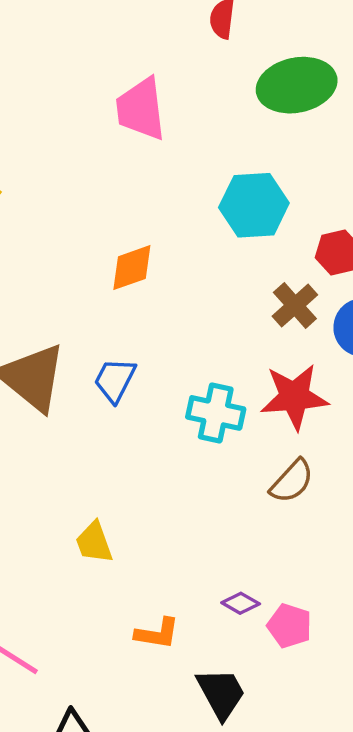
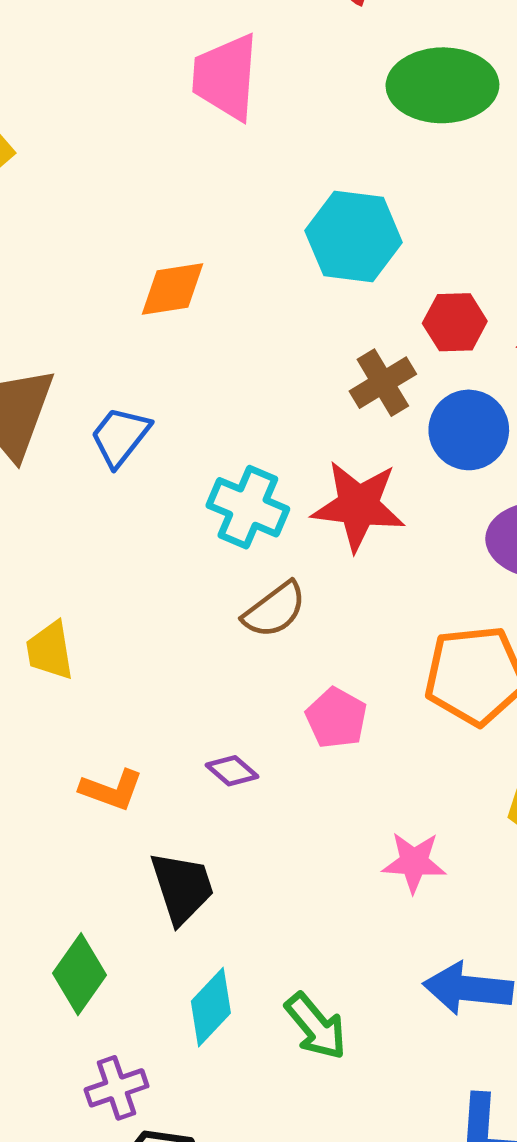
brown semicircle: (292, 481) -> (275, 610), moved
pink pentagon: (290, 626) -> (336, 718), moved

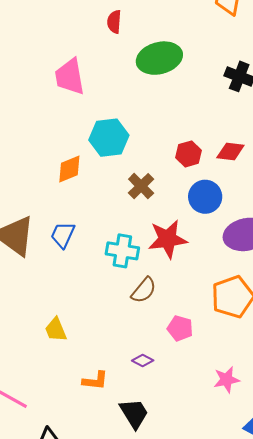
cyan hexagon: (354, 236) -> (109, 138), moved
brown cross: (383, 383) -> (141, 186), moved

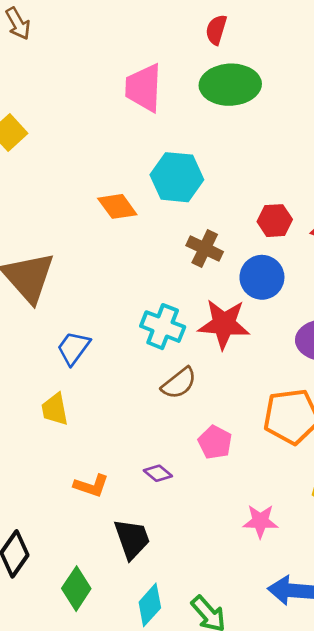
green ellipse: (159, 58) -> (230, 85), moved
orange diamond: (69, 169) -> (117, 206), turned 64
brown cross: (141, 186) -> (205, 249), turned -32
blue circle: (205, 197) -> (262, 277), moved
blue trapezoid: (63, 235) -> (73, 348), moved

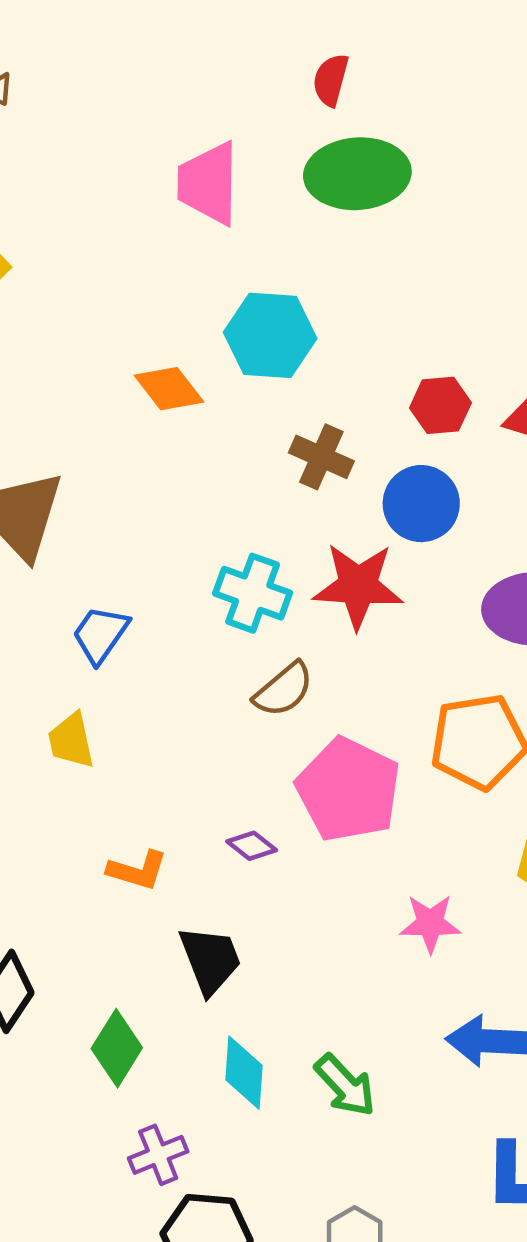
pink pentagon: (215, 442) -> (348, 790), size x1.8
cyan diamond: (150, 605) -> (244, 1073), turned -36

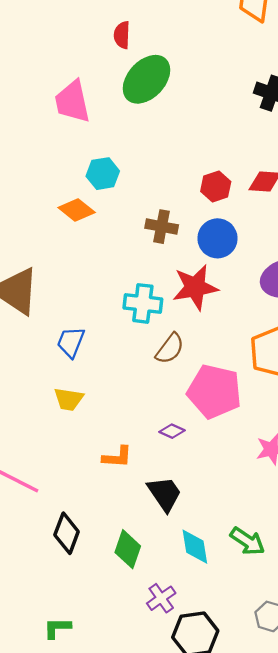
green ellipse: (357, 174) -> (146, 79), turned -30
cyan hexagon: (270, 335) -> (103, 174), moved, size x0.7
yellow trapezoid: (71, 741) -> (69, 399), turned -56

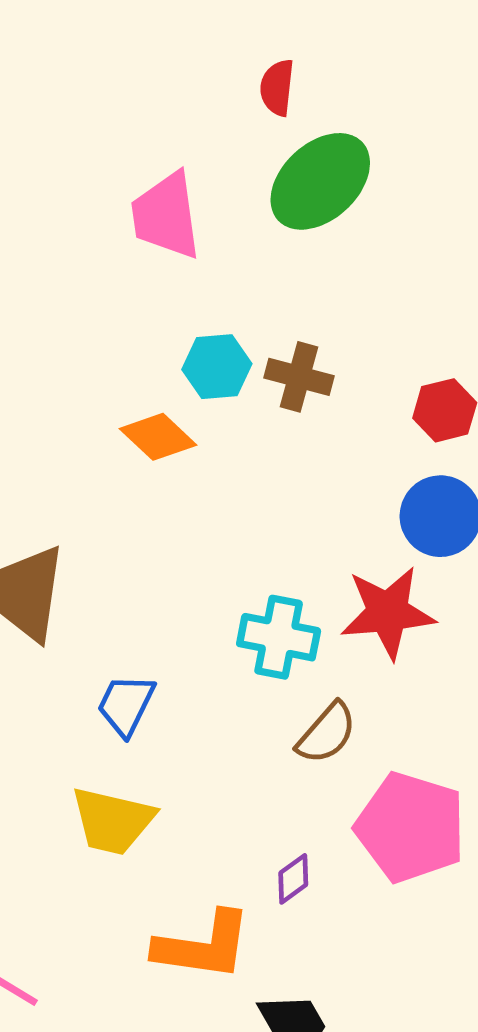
brown cross: (162, 227) -> (299, 377), moved
yellow trapezoid: (69, 399) -> (113, 821), size x1.4
purple diamond: (172, 431) -> (293, 879), moved, turned -65
orange L-shape: (117, 457) -> (203, 946), size x1.6

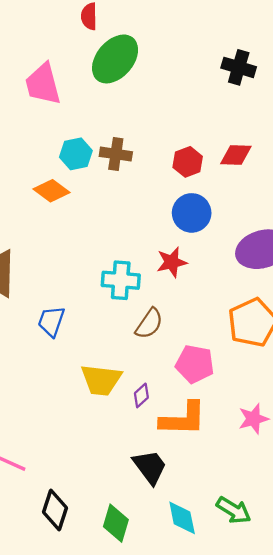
red star: (388, 612) -> (172, 262), size x0.7
yellow trapezoid: (113, 821) -> (101, 380), moved
pink pentagon: (411, 827) -> (195, 364), size x0.7
orange L-shape: (203, 946) -> (183, 419), moved

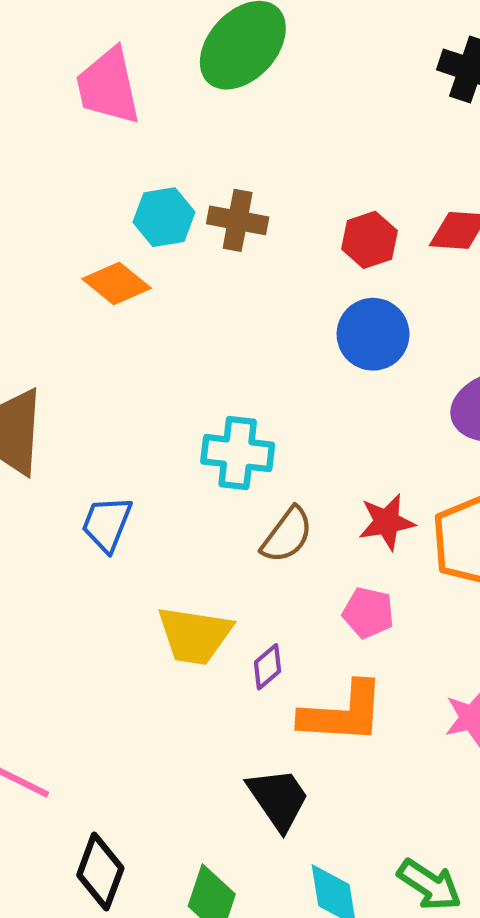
red star: (172, 262) -> (387, 522), moved
pink pentagon: (195, 364) -> (368, 613), size x0.7

